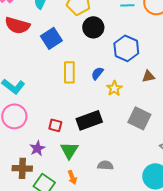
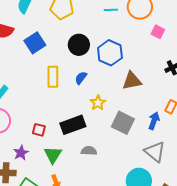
black circle: (93, 27) -> (79, 45), moved
brown triangle: (148, 76) -> (132, 81), size x1.5
yellow star: (114, 88) -> (98, 103), moved
gray semicircle: (105, 165) -> (89, 151), moved

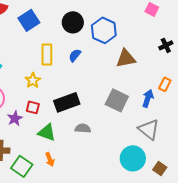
yellow star: (98, 103) -> (33, 80), moved
purple star: (21, 153) -> (15, 118), moved
green triangle: (53, 155) -> (47, 132), turned -42

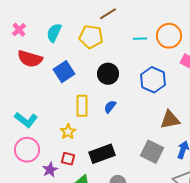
blue hexagon: (104, 30) -> (153, 80), moved
brown triangle: (126, 58) -> (170, 120), moved

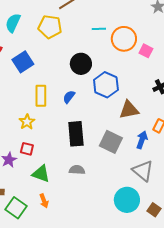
orange circle: (169, 36) -> (124, 39), moved
black circle: (108, 74) -> (81, 64), moved
blue hexagon: (153, 80) -> (106, 85), moved
black rectangle: (102, 154) -> (76, 134), moved, turned -75

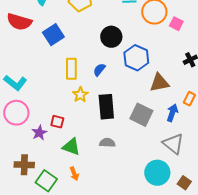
yellow star: (27, 122) -> (80, 95), moved

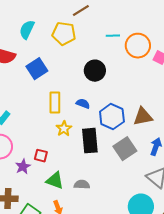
blue hexagon: (136, 58) -> (112, 117), moved
blue semicircle: (99, 70) -> (83, 104), turned 72
gray square: (141, 115) -> (125, 149), turned 30
gray semicircle: (107, 143) -> (82, 185), moved

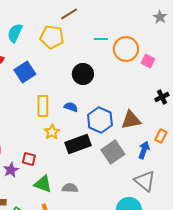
black rectangle: (90, 141) -> (78, 144), turned 75

